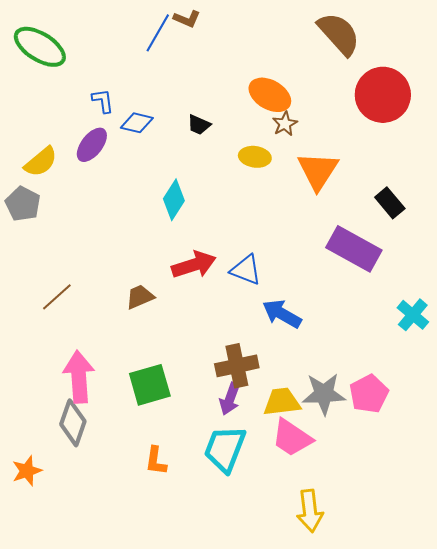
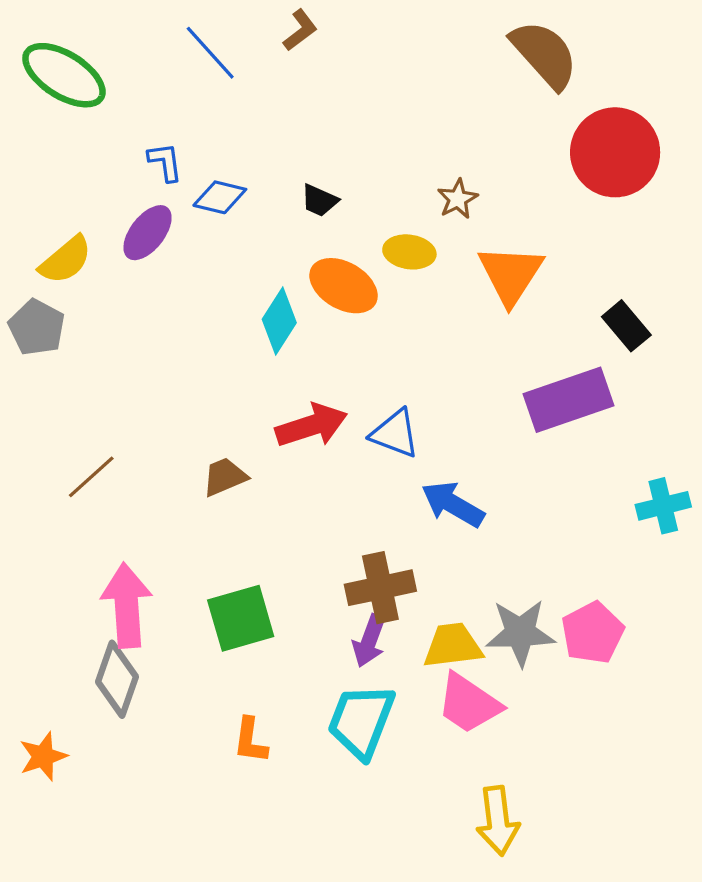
brown L-shape: (187, 19) -> (300, 30), turned -60
blue line: (158, 33) -> (210, 53), moved, turned -72
orange ellipse: (270, 95) -> (344, 286), moved
purple rectangle: (354, 249) -> (568, 400), turned -48
cyan cross: (413, 315) -> (663, 506), turned 36

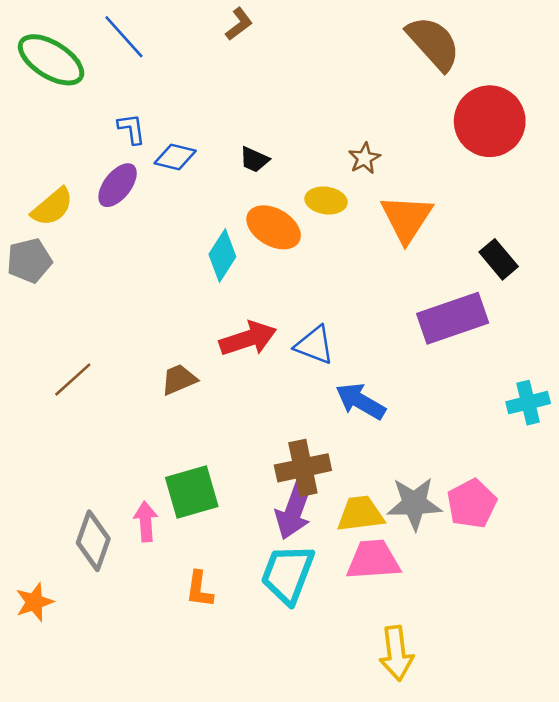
blue line: (210, 53) -> (124, 37), moved
gray pentagon: (37, 327) -> (29, 261), turned 30
pink arrow: (127, 605) -> (146, 522), moved, size x0.6
purple arrow: (369, 641) -> (294, 510), size x1.4
pink trapezoid: (469, 703) -> (373, 560), turned 142

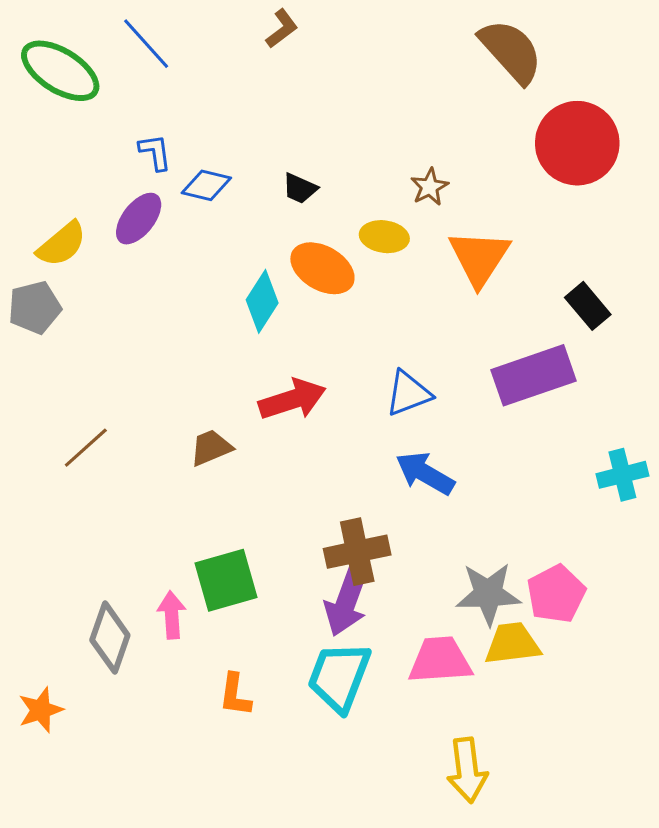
blue triangle: (314, 345) -> (408, 393), moved, turned -42
yellow trapezoid: (361, 514) -> (512, 644), moved

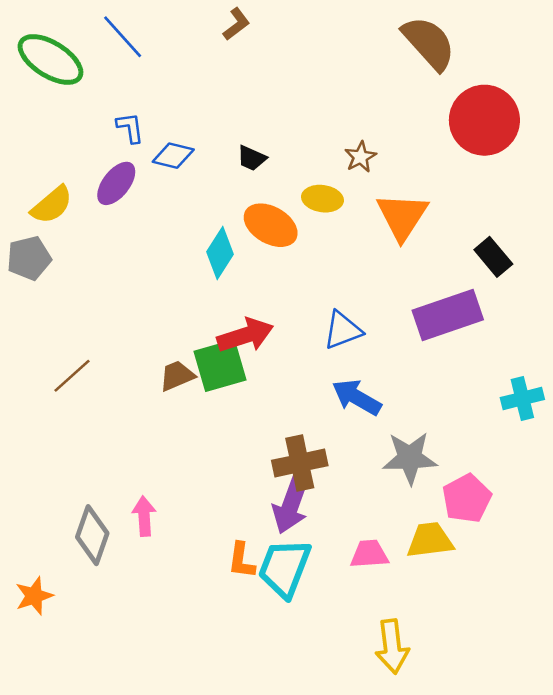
green square: (226, 580) -> (220, 366), moved
gray star: (488, 594) -> (410, 458), moved
pink trapezoid: (440, 660) -> (369, 554), size x0.7
orange L-shape: (235, 695) -> (242, 560), moved

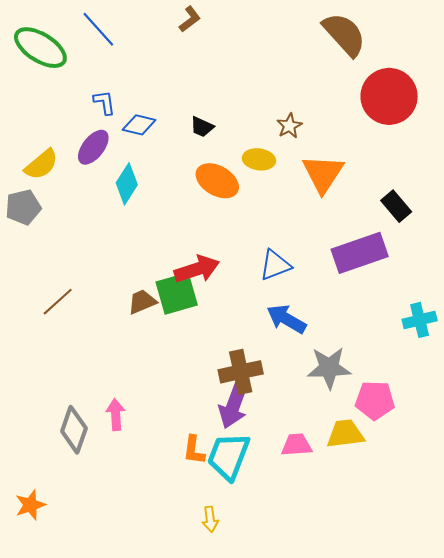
cyan diamond: (220, 253) -> (127, 184), moved
pink pentagon: (467, 498) -> (375, 400), turned 30
orange star: (34, 596) -> (30, 505), moved
yellow arrow: (392, 646) -> (210, 519), moved, size x0.6

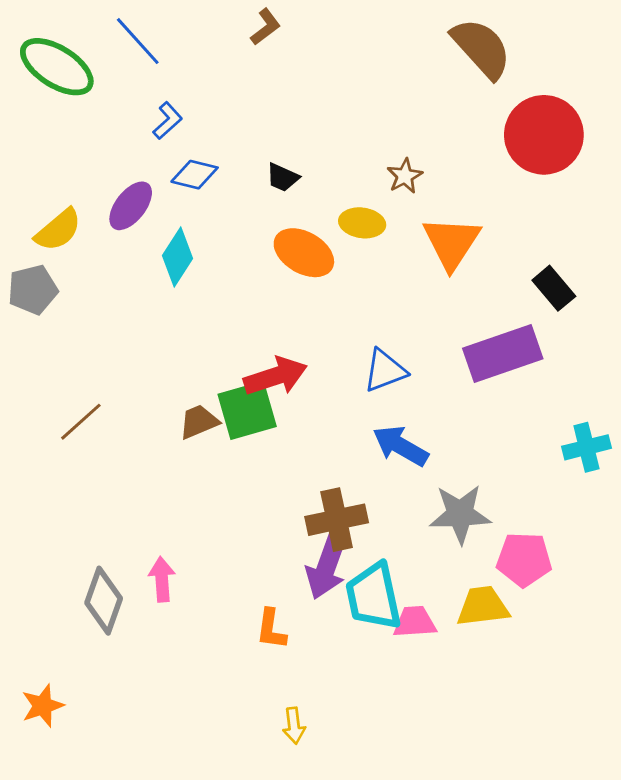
blue L-shape: (104, 102) -> (168, 121), moved, turned 56
cyan trapezoid: (228, 456) -> (373, 596), moved, turned -33

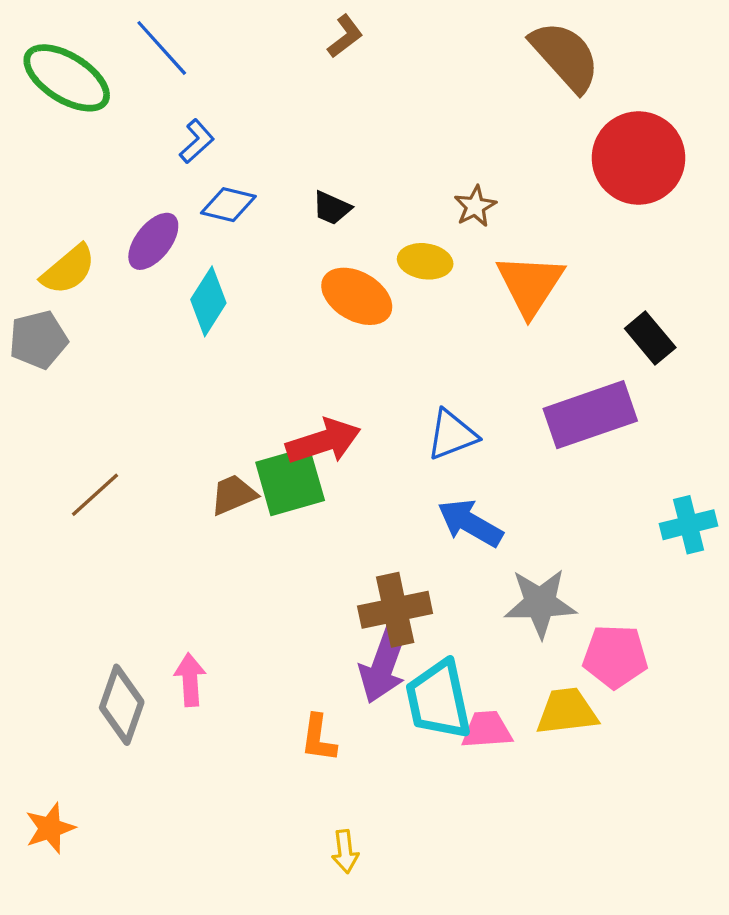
brown L-shape: (266, 27) -> (345, 36), moved

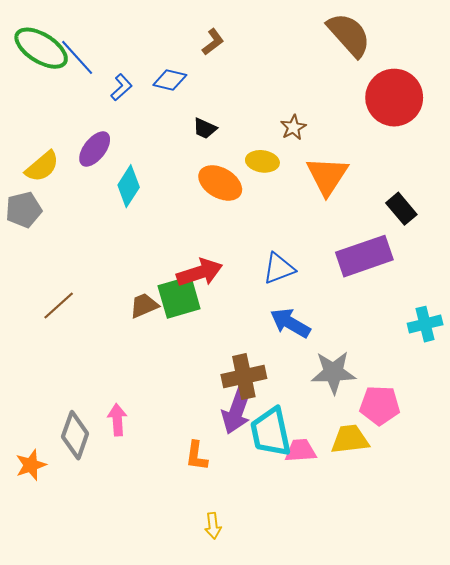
brown L-shape: (345, 36) -> (213, 42), moved
blue line: (162, 48) -> (77, 57), moved
blue diamond: (228, 205) -> (170, 80), moved
orange star: (50, 828) -> (31, 465), moved

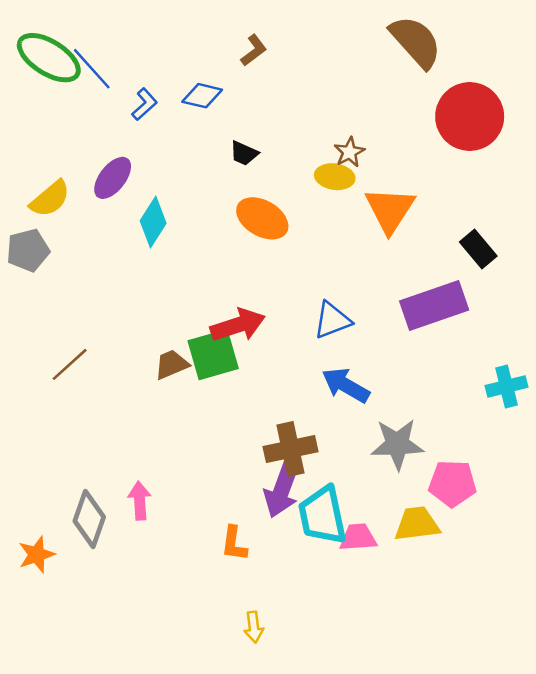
yellow ellipse: (262, 161) -> (335, 177), moved

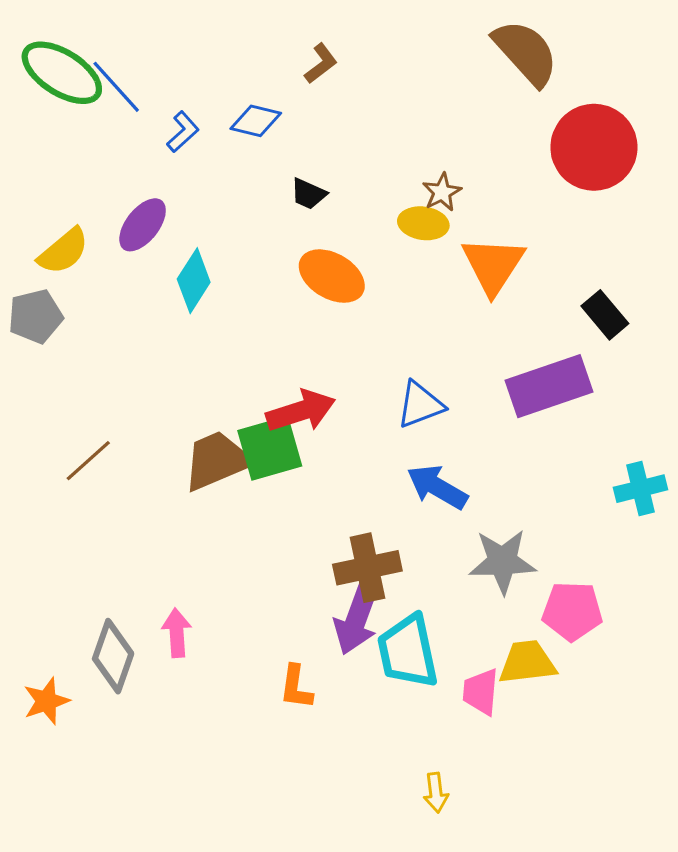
brown trapezoid: (171, 364) -> (217, 461), size x1.6
pink trapezoid: (358, 537) -> (481, 692), moved, turned -81
yellow arrow: (254, 627) -> (436, 793), moved

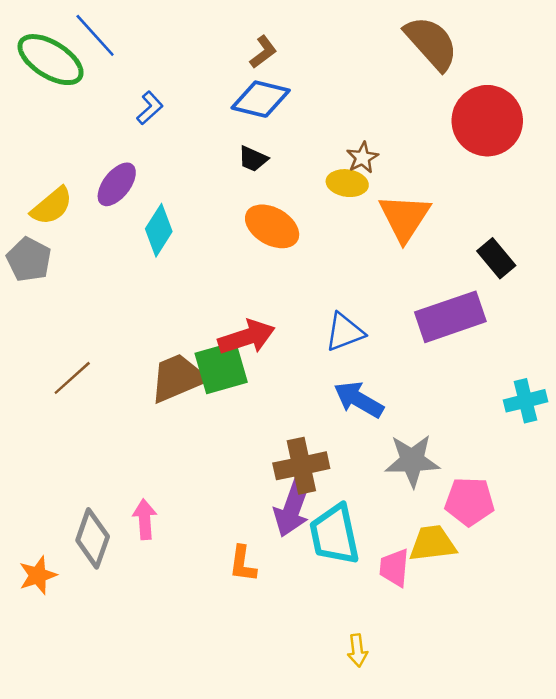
blue line: (116, 87) -> (95, 35), moved
blue diamond: (256, 121) -> (261, 99), moved, size x1.4
gray pentagon: (35, 316) -> (29, 259), turned -30

